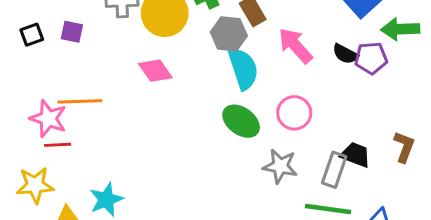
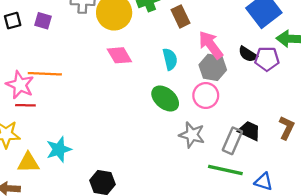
gray hexagon: (229, 34) -> (213, 67), moved
cyan semicircle: (243, 69) -> (170, 59), size x0.7
pink diamond: (155, 71) -> (119, 55), moved

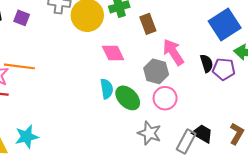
black semicircle: (248, 54) -> (207, 63), turned -144
pink diamond: (119, 55) -> (113, 53), moved
cyan semicircle: (170, 59) -> (107, 89), moved
gray hexagon: (213, 67) -> (156, 71), moved

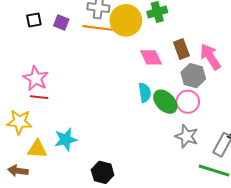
brown rectangle: (148, 24) -> (181, 49), moved
orange line: (19, 66) -> (98, 28), moved
pink circle: (165, 98) -> (188, 102), moved

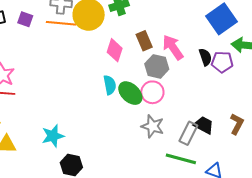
pink diamond: (151, 57) -> (115, 50), turned 45
cyan star: (66, 139) -> (53, 136), moved

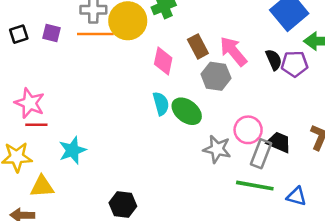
pink circle: (152, 92) -> (248, 130), moved
cyan star: (53, 136) -> (72, 150), moved

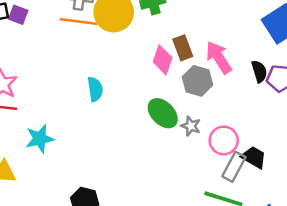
purple square: (52, 33) -> (18, 15), moved
pink diamond: (163, 61) -> (163, 60), moved
cyan semicircle: (161, 104) -> (95, 89), moved
gray star: (217, 149) -> (191, 126), moved, size x0.7

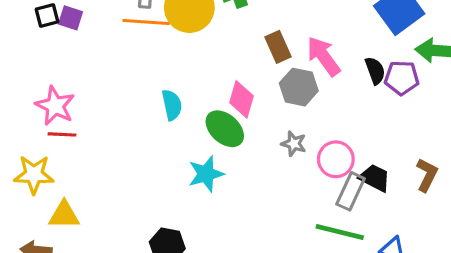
pink diamond: (163, 60) -> (242, 99), moved
green ellipse: (163, 113) -> (225, 129), moved
cyan star: (40, 139) -> (206, 174), moved

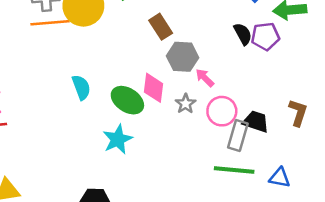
pink arrow: (323, 56) -> (205, 78), moved, size x0.6
pink diamond: (242, 99) -> (153, 88), moved
gray star: (294, 144) -> (186, 104), turned 30

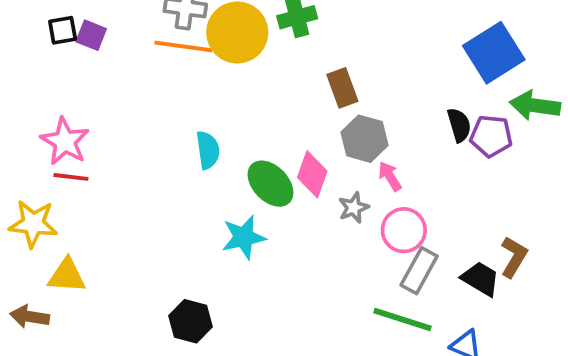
black trapezoid: (256, 122) -> (480, 279), moved

